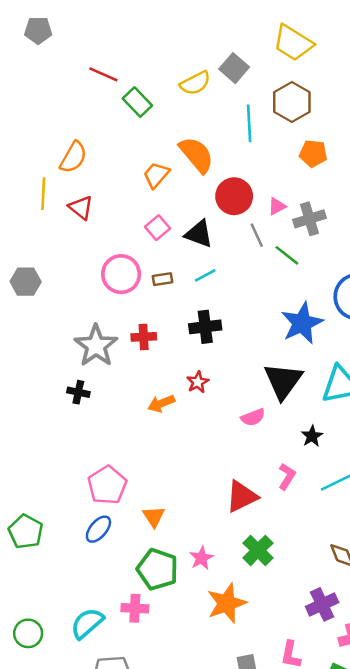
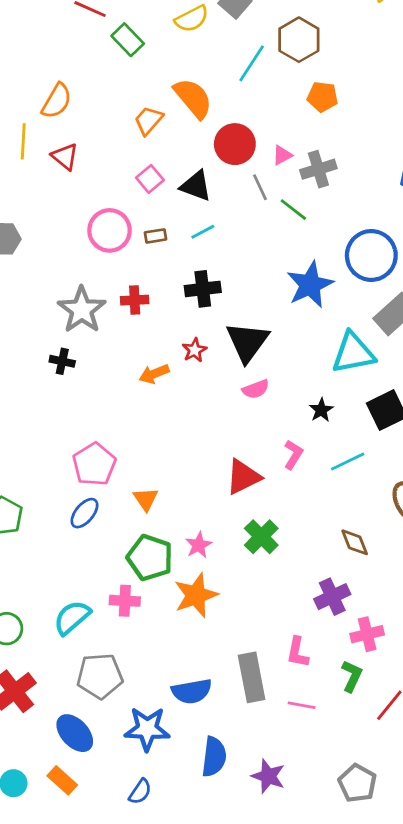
cyan line: (249, 123) -> (252, 63), turned 36
black triangle: (283, 381) -> (247, 342), moved
orange star: (227, 603) -> (196, 595), moved

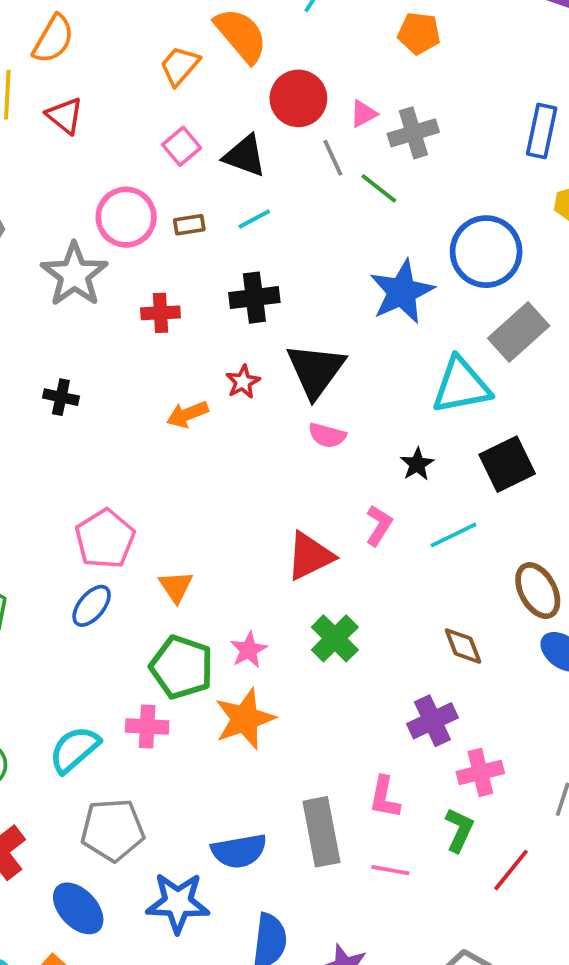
gray star: (82, 310) -> (74, 275), moved
pink semicircle: (256, 389) -> (327, 435), turned 36

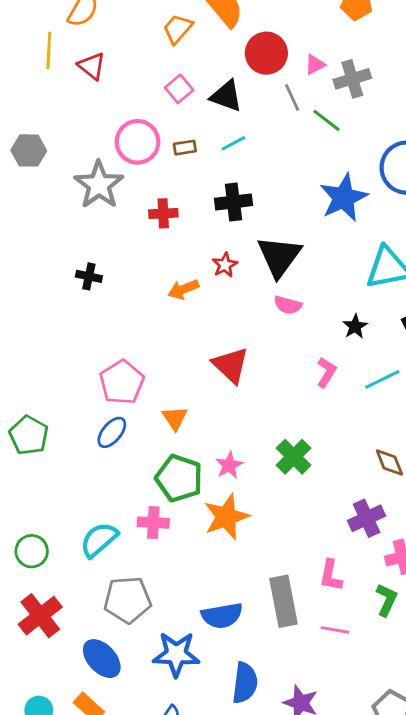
red triangle: (310, 556) -> (231, 365), moved, turned -51

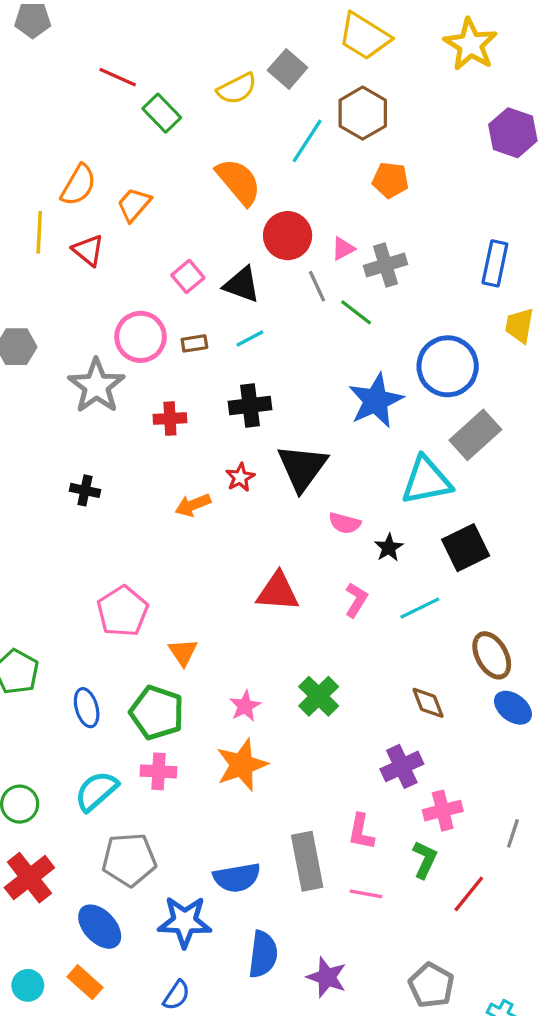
orange trapezoid: (178, 29) -> (134, 205), moved
pink semicircle: (288, 305) -> (345, 523), moved
red triangle: (231, 365) -> (278, 592), moved, turned -39
blue ellipse: (112, 432) -> (87, 708), moved, turned -56
green pentagon: (179, 478) -> (157, 713), moved

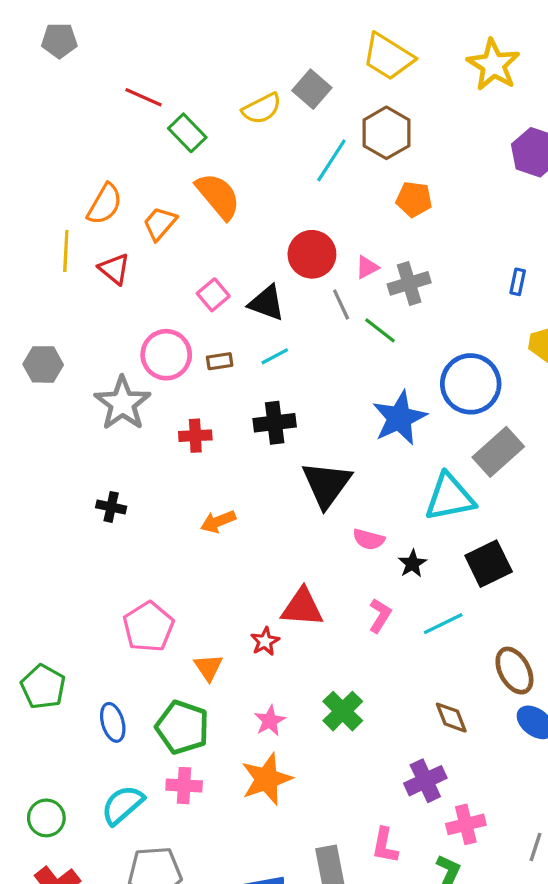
orange semicircle: (239, 182) -> (218, 196), moved
blue rectangle: (495, 263) -> (518, 282), size x0.6
red star: (240, 477) -> (265, 641), moved

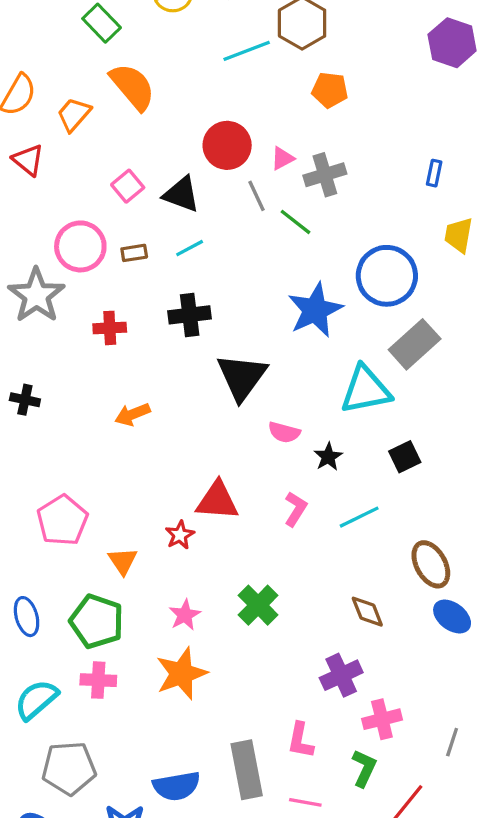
cyan line: (331, 160) -> (247, 51), turned 36
black square: (489, 564) -> (405, 457), size x0.7

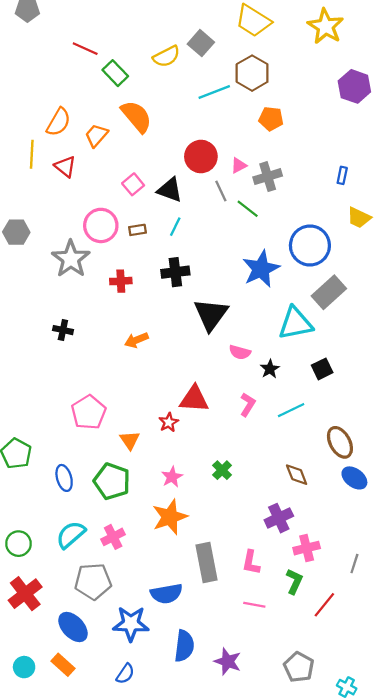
yellow trapezoid: (459, 235) -> (359, 218), turned -75
cyan line: (190, 248) -> (175, 227), turned -36
green cross: (258, 605) -> (222, 470), size x0.7
pink cross: (98, 680) -> (113, 537), moved, turned -30
gray rectangle: (247, 770) -> (206, 562), moved

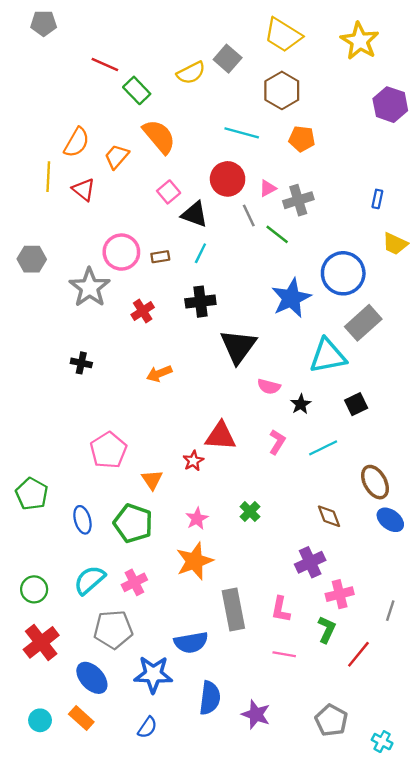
cyan line: (214, 92) -> (242, 133), moved, turned 36
pink square: (133, 184) -> (169, 192), moved
red cross: (121, 281) -> (143, 311), turned -30

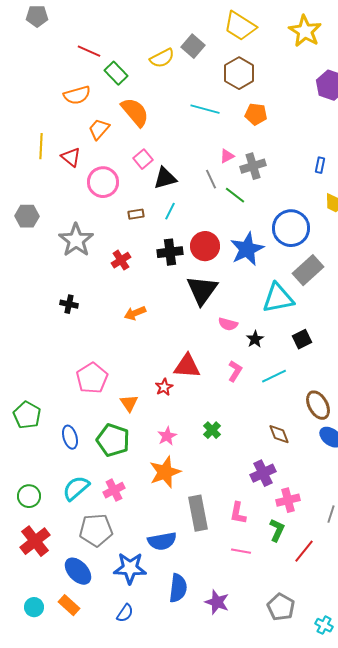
orange semicircle: (77, 142) -> (77, 95), moved, turned 44
red circle: (228, 179) -> (205, 246), moved
black triangle: (195, 214) -> (165, 178), turned -35
pink circle: (121, 252) -> (103, 182), moved

